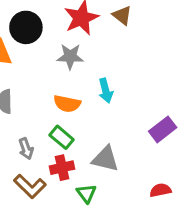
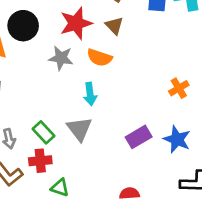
orange semicircle: (67, 104) -> (99, 58), moved
gray triangle: (105, 159) -> (79, 129), moved, turned 32
green triangle: (86, 193) -> (60, 188), turned -42

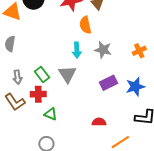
gray star: (61, 58) -> (103, 50), moved
orange semicircle: (99, 58) -> (85, 25), turned 54
blue star: (177, 139) -> (135, 87), turned 30

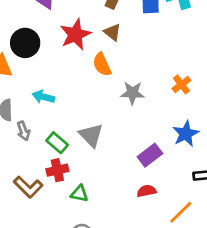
cyan arrow: (77, 50) -> (43, 97), moved, turned 119
gray arrow: (17, 77) -> (23, 131), moved
purple rectangle: (109, 83) -> (150, 155), moved

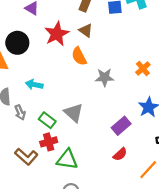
red semicircle: (147, 191) -> (120, 154), turned 152
green triangle: (79, 194) -> (67, 159), size x1.5

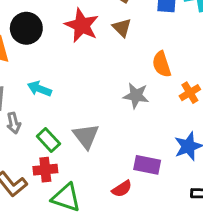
red star: (57, 34) -> (82, 25), turned -30
orange semicircle: (79, 56) -> (162, 64), moved
purple rectangle: (121, 126) -> (147, 165), turned 42
red semicircle: (120, 154) -> (122, 189), moved

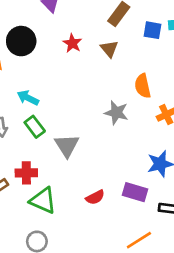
red star: (82, 25) -> (72, 43), size x0.6
green rectangle: (48, 140) -> (35, 127), moved
purple rectangle: (147, 165) -> (135, 192), moved

